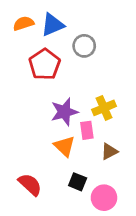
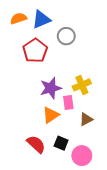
orange triangle: (64, 146) -> (51, 115), turned 42
red semicircle: (30, 184) -> (36, 144), moved

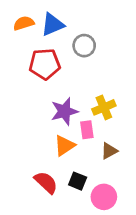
red pentagon: (35, 51) -> (45, 64), turned 30

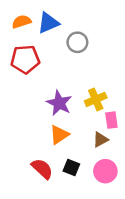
red pentagon: (45, 64) -> (25, 59), moved
purple star: (64, 111) -> (59, 103), turned -30
pink rectangle: (87, 130) -> (111, 120), moved
pink circle: (104, 197) -> (105, 171), moved

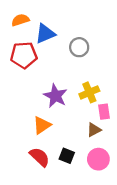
blue triangle: (48, 23) -> (45, 34), moved
gray circle: (77, 42) -> (79, 47), moved
orange triangle: (59, 135) -> (42, 125), moved

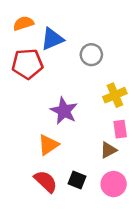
yellow cross: (89, 92) -> (115, 95), moved

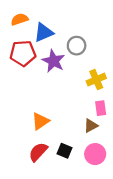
purple star: (64, 111) -> (54, 61), moved
red semicircle: (46, 181) -> (38, 152), turned -90

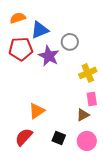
red semicircle: (38, 152) -> (24, 137), moved

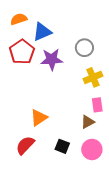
gray circle: (70, 42) -> (84, 48), moved
red pentagon: (21, 49) -> (22, 52), turned -30
purple star: (49, 56) -> (52, 59), turned -30

